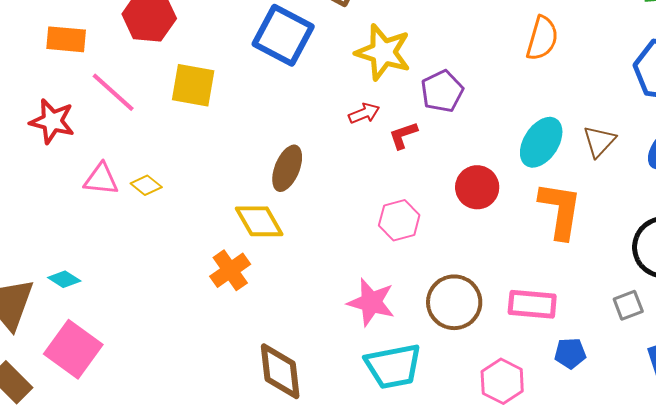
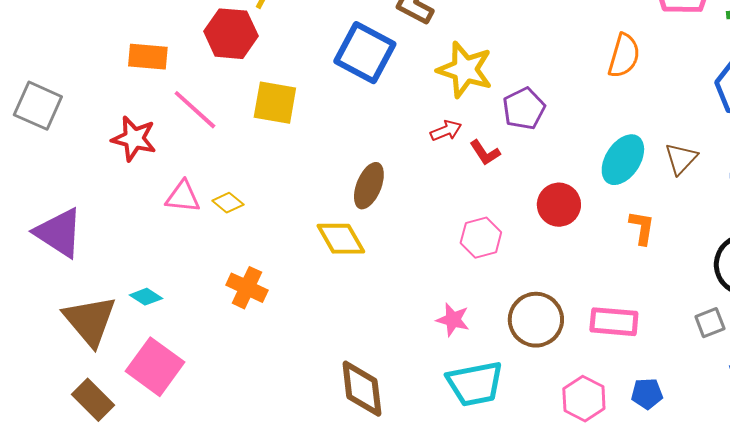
red L-shape: (403, 135) -> (485, 153), turned -104
orange L-shape: (560, 210) -> (642, 228), size x0.6
orange cross: (230, 270) -> (247, 288), moved, turned -30
pink star: (371, 302) -> (453, 320), size x0.7
blue pentagon: (570, 353) -> (647, 394), moved

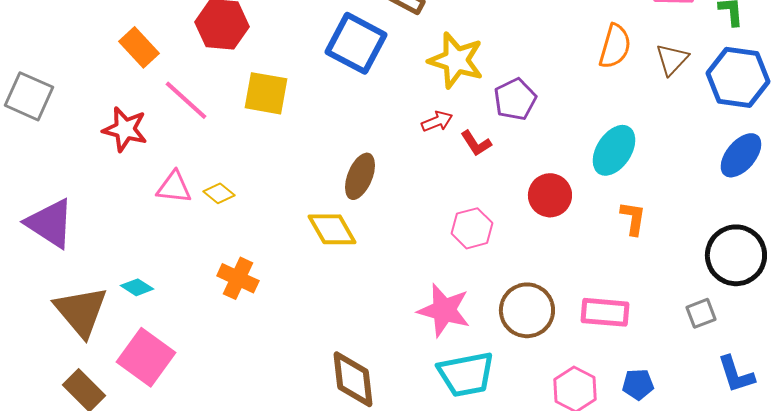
orange rectangle: (148, 57) -> (139, 47), turned 42
brown triangle: (681, 159) -> (672, 59), moved
pink star: (453, 320) -> (444, 310), size x1.6

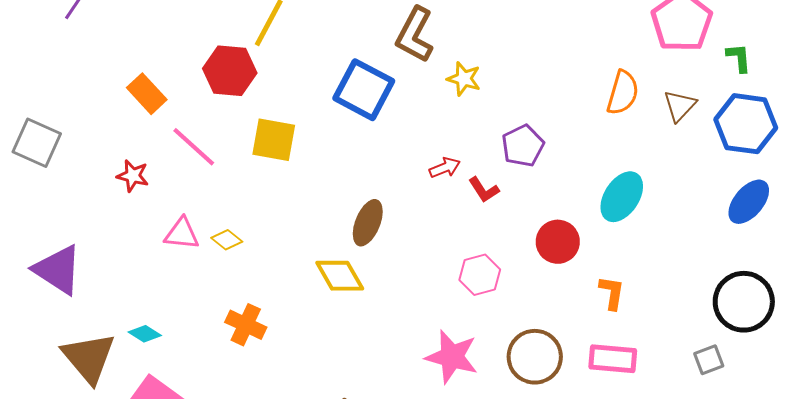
yellow star: (456, 60) -> (464, 79), moved, size x0.6
red star: (125, 129) -> (133, 176), size x0.7
orange L-shape: (633, 218) -> (612, 293), moved

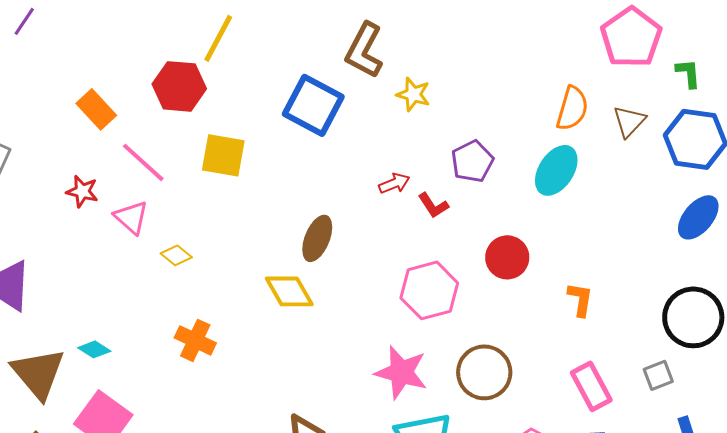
cyan ellipse: (622, 197) -> (556, 170), moved
pink triangle: (182, 234) -> (131, 217), moved, turned 36
pink hexagon: (480, 275) -> (429, 290), size x1.4
orange L-shape: (612, 293) -> (580, 299), moved
pink rectangle: (613, 359) -> (591, 386), moved, turned 57

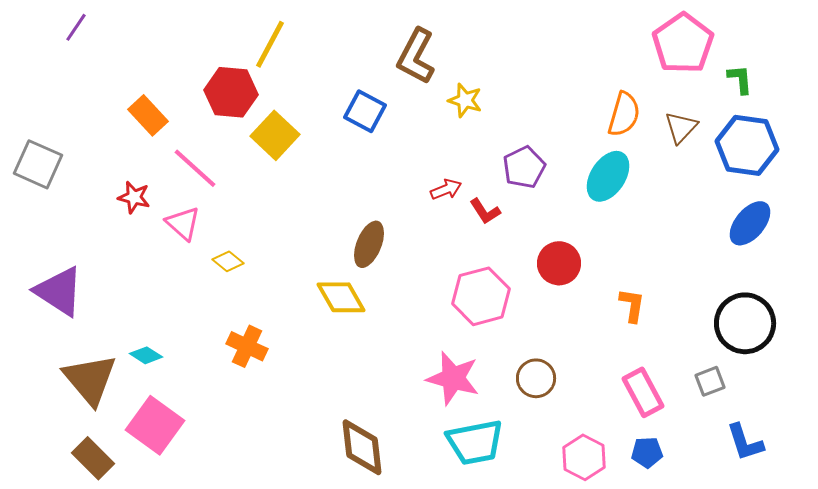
blue square: (313, 105) -> (365, 111), size x0.7
yellow square: (223, 155) -> (275, 135), moved, turned 33
brown circle: (484, 372) -> (536, 378), size x0.7

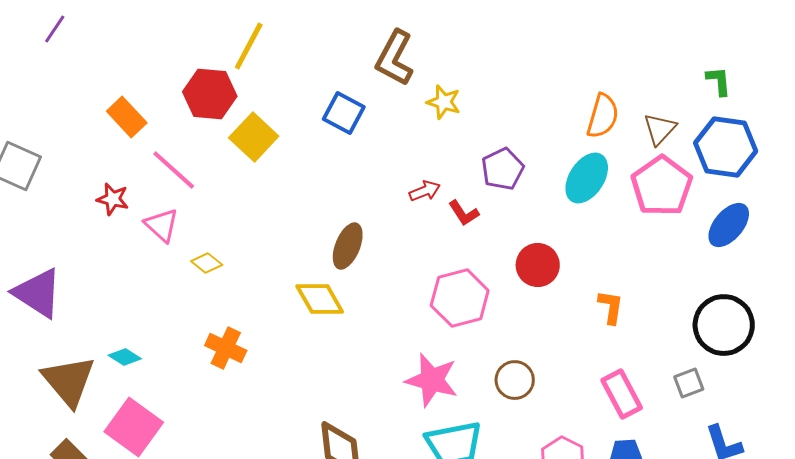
pink pentagon: (683, 43) -> (662, 186), moved

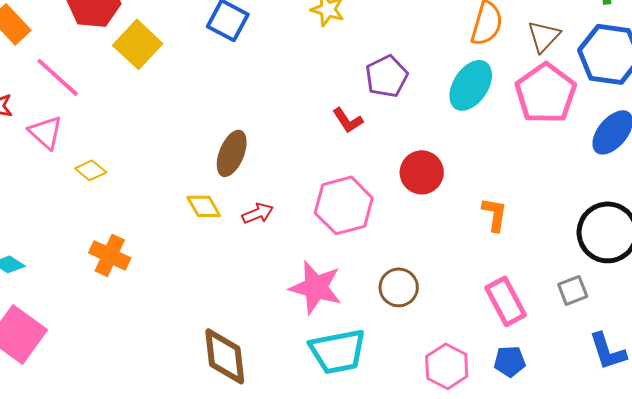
red arrow: (425, 191) -> (258, 213), moved
yellow diamond: (320, 299) -> (204, 206), size x0.7

